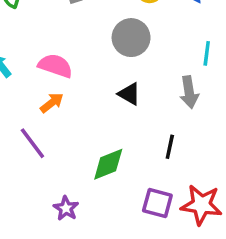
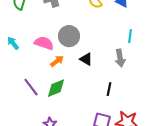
gray circle: (131, 38) -> (69, 36), moved
orange arrow: (52, 103) -> (57, 61), moved
green diamond: (108, 164) -> (56, 88), moved

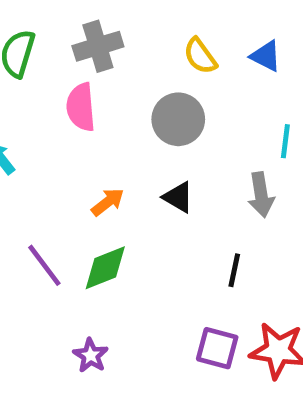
gray circle: (69, 36) -> (178, 119), moved
pink semicircle: (44, 43) -> (81, 107), moved, turned -114

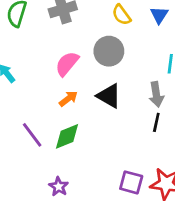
blue triangle: (266, 56) -> (159, 15), turned 36
pink semicircle: (81, 107) -> (67, 64), moved, turned 44
black triangle: (178, 197) -> (109, 96), size x1.4
black line: (234, 270) -> (156, 122), moved

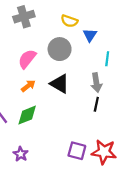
yellow semicircle: (121, 15) -> (69, 21), turned -35
blue triangle: (159, 15) -> (90, 35), moved

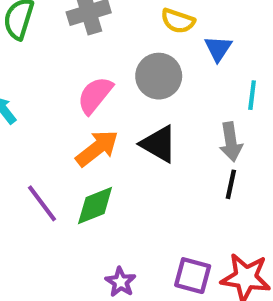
orange arrow: (28, 86) -> (97, 148), size x1.5
purple star: (21, 154) -> (120, 282), moved

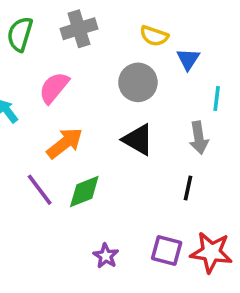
pink semicircle: (95, 95) -> (54, 88), moved
orange arrow: (97, 148) -> (65, 143), moved
black line: (231, 184) -> (188, 188), moved

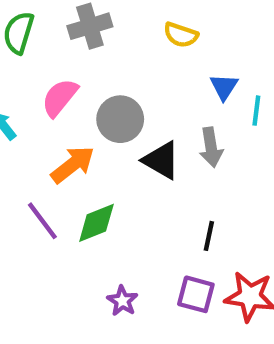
blue triangle: (188, 59) -> (224, 87), moved
gray circle: (138, 82) -> (120, 119), moved
gray arrow: (199, 138) -> (211, 147), moved
black line: (188, 188) -> (209, 236), moved

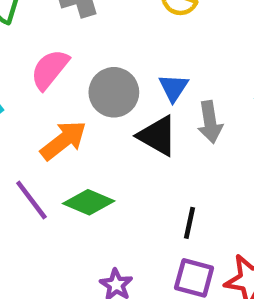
blue triangle: (224, 87) -> (173, 88), moved
green diamond: (96, 223) -> (89, 202), turned 45
black line: (209, 236) -> (189, 223), moved

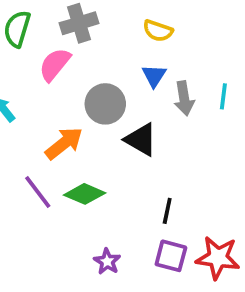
pink semicircle: (50, 69) -> (55, 64), moved
blue triangle: (173, 88) -> (154, 76), moved
gray arrow: (210, 122) -> (184, 98), moved

